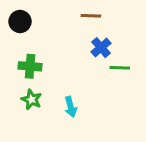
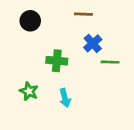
black circle: (20, 21) -> (30, 21), moved
green cross: (30, 66) -> (57, 61), moved

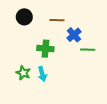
brown line: (83, 14) -> (57, 20), moved
cyan arrow: (65, 98) -> (42, 74), moved

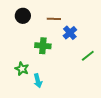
green line: (88, 50) -> (88, 56), moved, turned -40
cyan arrow: (42, 74) -> (38, 81), moved

